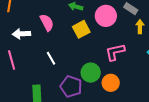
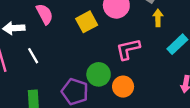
white line: (51, 58) -> (33, 56), moved

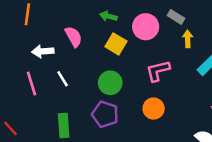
yellow square: (87, 22) -> (116, 44), turned -30
green circle: (99, 74) -> (110, 83), moved

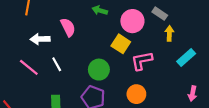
yellow square: (116, 44) -> (121, 44), moved
pink line: (31, 84) -> (29, 67), turned -36

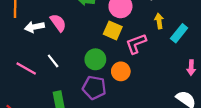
yellow arrow: (169, 33) -> (159, 21), moved
white arrow: (40, 39) -> (34, 27), moved
orange circle: (136, 94) -> (121, 71), moved

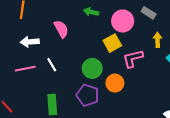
white arrow: (34, 27) -> (30, 42), moved
yellow square: (113, 30) -> (112, 43), turned 30
pink line: (26, 68) -> (25, 69), turned -48

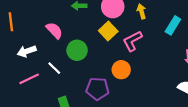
yellow arrow: (158, 40) -> (141, 11), moved
green circle: (92, 68) -> (77, 50), moved

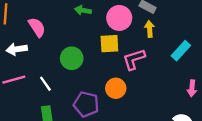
pink semicircle: (54, 30) -> (37, 27), moved
yellow square: (108, 31) -> (109, 44), turned 30
white line: (54, 68) -> (45, 84), moved

